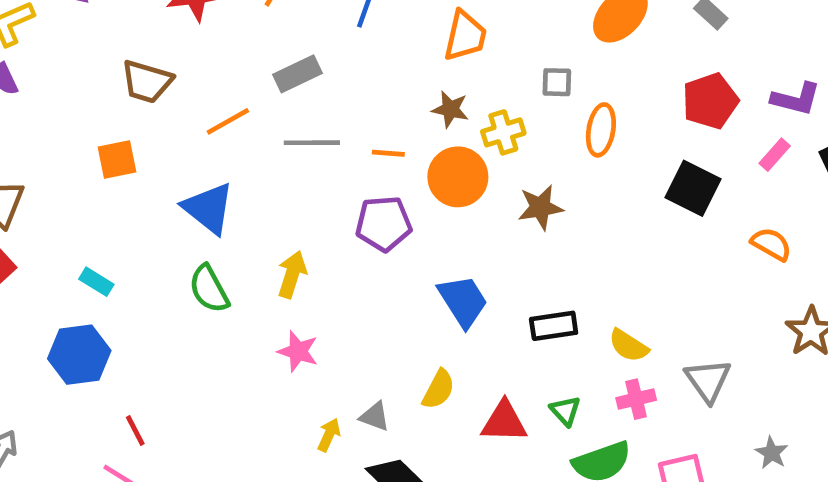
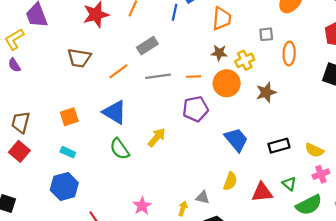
orange square: (117, 160) -> (69, 117), moved
yellow arrow: (292, 274) -> (157, 137), turned 30
pink star: (298, 351) -> (142, 206), moved, turned 30

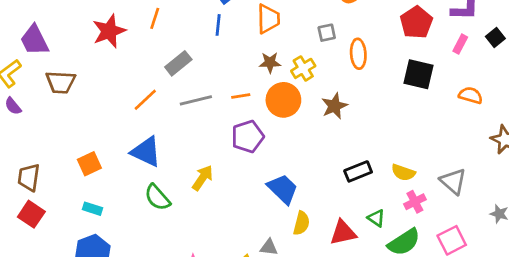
blue line: (175, 12) -> (218, 25), moved
brown trapezoid: (79, 58) -> (61, 82), moved
blue trapezoid: (236, 140) -> (283, 189), moved

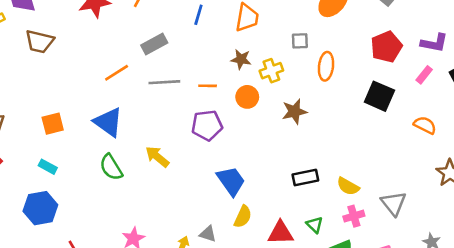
orange circle: (283, 100) -> (247, 97), size x0.7
yellow arrow: (203, 178) -> (157, 157), turned -95

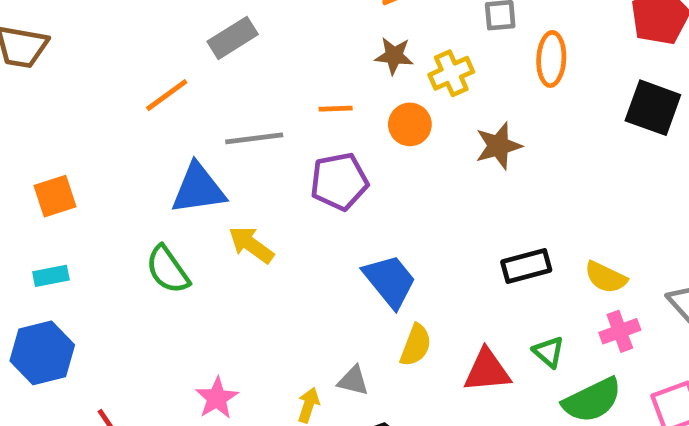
gray line: (164, 82) -> (254, 138), moved
blue triangle: (108, 122) -> (198, 189), moved, turned -40
cyan rectangle: (48, 167) -> (51, 276), turned -36

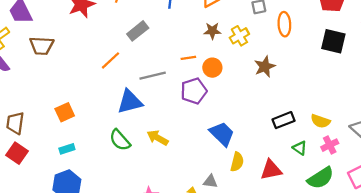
orange circle: (410, 124) -> (212, 68), moved
yellow arrow: (251, 245) -> (158, 138), moved
green triangle: (549, 352) -> (300, 148), moved

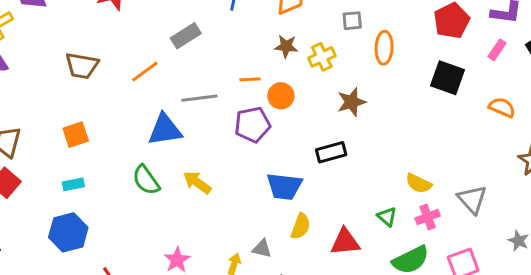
brown trapezoid: (42, 46) -> (82, 66), moved
black rectangle: (284, 120) -> (331, 152), moved
blue trapezoid: (222, 134) -> (284, 186), turned 136

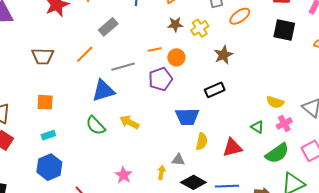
orange ellipse: (384, 48) -> (240, 16), turned 60
orange square: (76, 135) -> (45, 102), turned 30

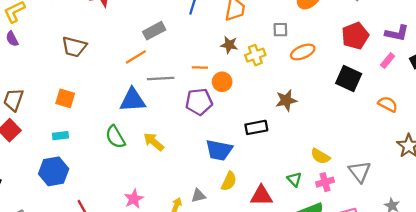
orange line: (85, 54) -> (136, 57), moved
brown star: (223, 55) -> (286, 100), moved
gray triangle: (178, 160) -> (198, 196), turned -32

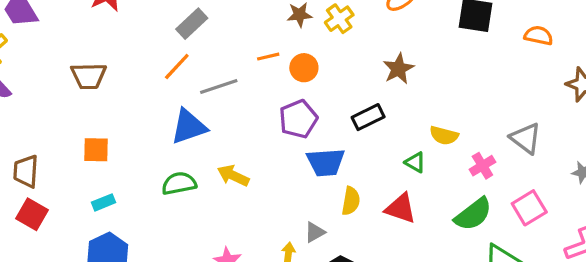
purple pentagon: (199, 102) -> (298, 119), moved
green semicircle: (115, 137) -> (179, 183), turned 125
yellow semicircle: (320, 156) -> (444, 135), moved
green triangle: (294, 179) -> (415, 162), moved
red triangle: (261, 196) -> (401, 208), turned 35

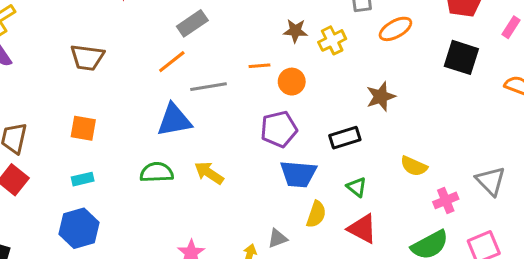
green triangle: (415, 162) -> (357, 187), moved

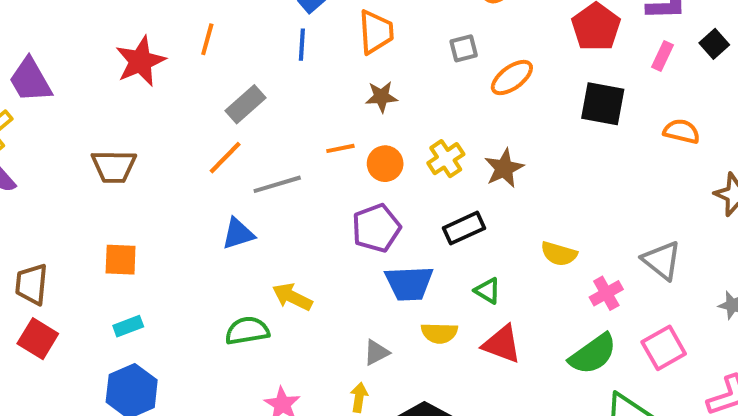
yellow cross: (332, 40) -> (446, 159), moved
blue triangle: (174, 120) -> (238, 234), size x0.7
green semicircle: (157, 172) -> (247, 331), moved
yellow semicircle: (316, 214) -> (439, 333), turned 80
gray triangle: (277, 238) -> (376, 353), moved

